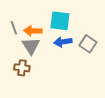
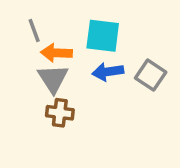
gray line: (14, 28) -> (34, 31), moved
brown cross: (22, 68) -> (60, 113), moved

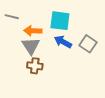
gray line: (34, 31) -> (12, 17), moved, turned -56
blue arrow: (108, 72) -> (63, 42), turned 36

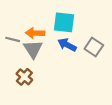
gray line: (12, 17) -> (13, 39), moved
brown cross: (35, 66) -> (24, 77), moved, turned 35

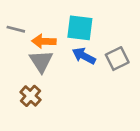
gray line: (13, 39) -> (16, 29), moved
gray square: (94, 47) -> (117, 59), turned 30

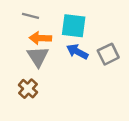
gray line: (16, 29) -> (30, 16), moved

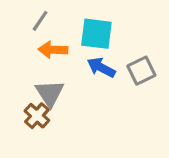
gray line: (30, 16) -> (40, 21), turned -70
gray triangle: (38, 57) -> (50, 93), moved

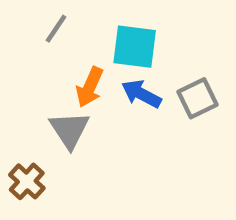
orange arrow: (53, 50) -> (90, 87), moved, turned -68
brown cross: (37, 116) -> (27, 181), moved

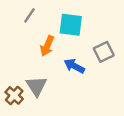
blue arrow: (141, 94) -> (74, 66), moved
gray triangle: (69, 130) -> (37, 86), moved

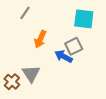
cyan square: (71, 25) -> (84, 19), moved
gray square: (104, 52) -> (74, 46), moved

